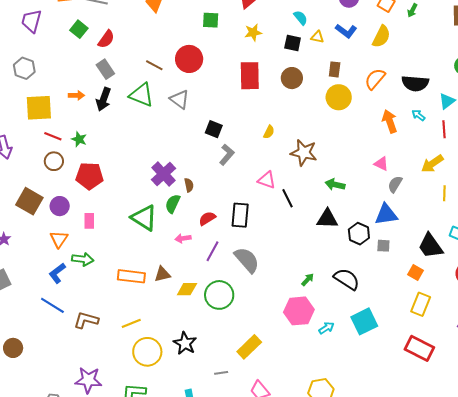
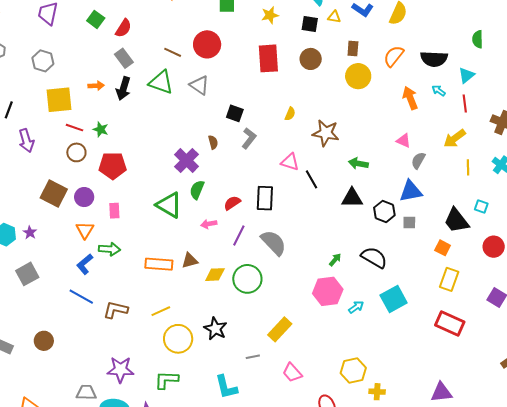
brown semicircle: (189, 185) -> (213, 142), moved

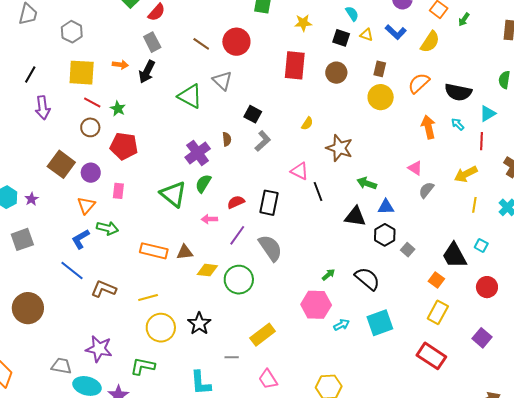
green triangle: (161, 82) -> (190, 96), moved
blue triangle: (411, 191) -> (386, 207), moved, size x0.7
gray square: (409, 222) -> (408, 250), turned 32
brown circle: (44, 341) -> (28, 308), size x1.6

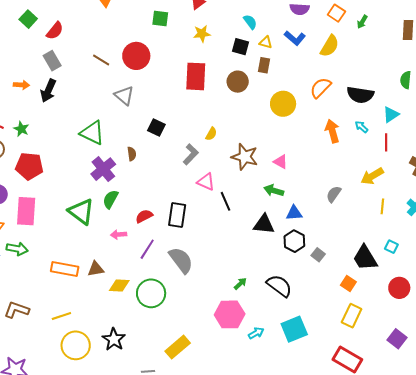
brown rectangle: (380, 69) -> (264, 65), moved
green triangle: (190, 96) -> (92, 133), moved
gray L-shape: (263, 141) -> (191, 154), moved
pink triangle: (415, 168) -> (281, 162), moved
pink rectangle: (118, 191) -> (26, 211), size x1.8

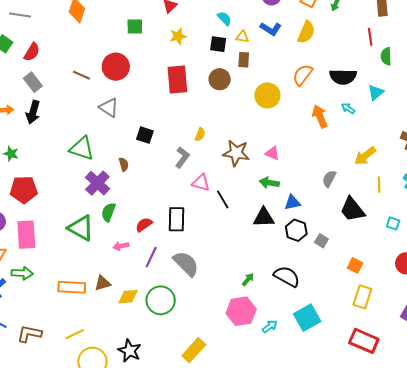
red line: (386, 142) -> (370, 37), moved
black trapezoid: (365, 258) -> (352, 209), moved

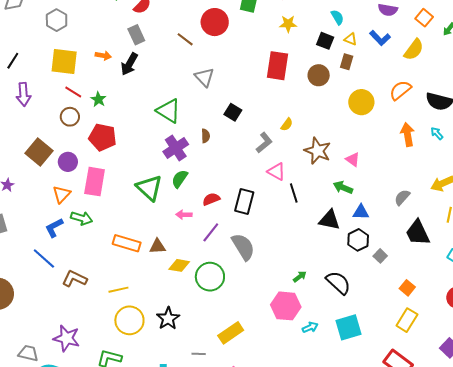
red circle: (116, 67) -> (215, 22), moved

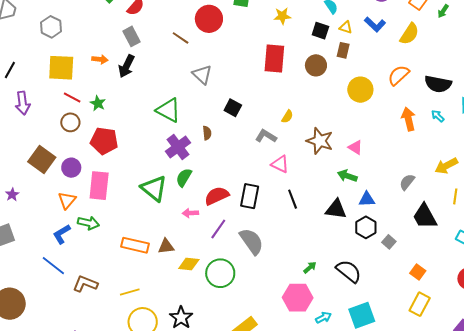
gray L-shape: (264, 143) -> (266, 136), turned -105
black line: (294, 193) -> (293, 199), moved
red semicircle: (211, 199) -> (217, 196), size x1.4

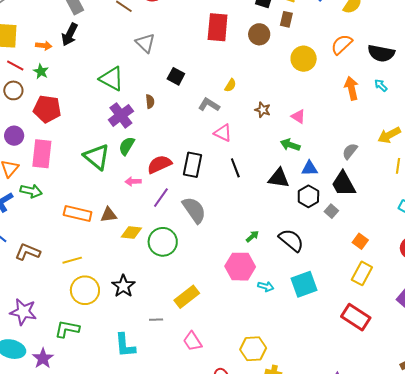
orange arrow: (100, 59) -> (44, 46), moved
brown star: (320, 141) -> (263, 110), size x0.6
black trapezoid: (425, 216) -> (343, 184), moved
cyan arrow: (323, 318) -> (266, 286), turned 42

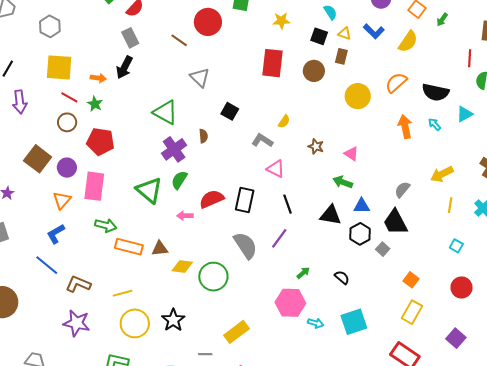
green arrow: (31, 191) -> (106, 225), moved
purple line: (161, 198) -> (279, 238), moved
black semicircle: (291, 240) -> (342, 277), size x0.6
purple star: (23, 312) -> (77, 323), moved

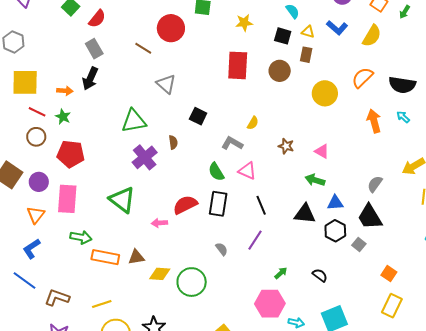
green triangle: (165, 112) -> (134, 121), turned -36
green semicircle: (179, 180) -> (216, 172), moved, turned -60
gray semicircle: (245, 245) -> (222, 249), size x0.5

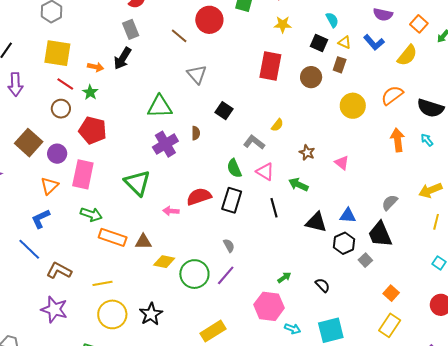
green arrow: (315, 180) -> (298, 185), moved
purple line: (255, 240) -> (226, 275), moved

